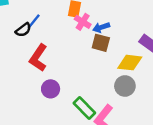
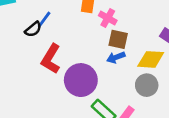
pink cross: (83, 22) -> (108, 18), moved
blue arrow: (101, 27) -> (116, 57), moved
purple circle: (51, 89) -> (81, 80), moved, size x1.6

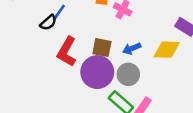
brown square: (118, 39) -> (102, 48), moved
gray circle: (147, 85) -> (128, 74), moved

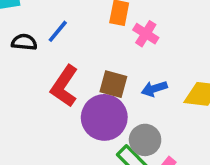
black semicircle: (48, 23) -> (24, 42), moved, turned -138
gray circle: (128, 74) -> (145, 140), moved

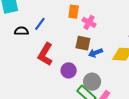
brown square: (113, 84) -> (83, 43), moved
purple circle: (104, 117) -> (69, 70), size x0.6

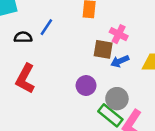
pink cross: (89, 22) -> (119, 34), moved
red L-shape: (45, 54) -> (25, 79), moved

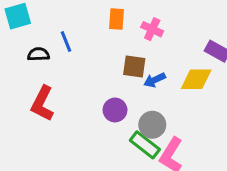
blue line: (46, 27) -> (66, 41), turned -54
pink cross: (119, 34) -> (152, 29), moved

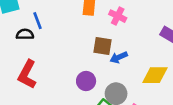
blue line: (66, 41) -> (37, 21), moved
yellow diamond: (196, 79) -> (155, 75), moved

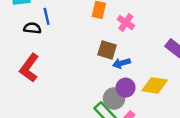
purple circle: (86, 81) -> (126, 88), moved

